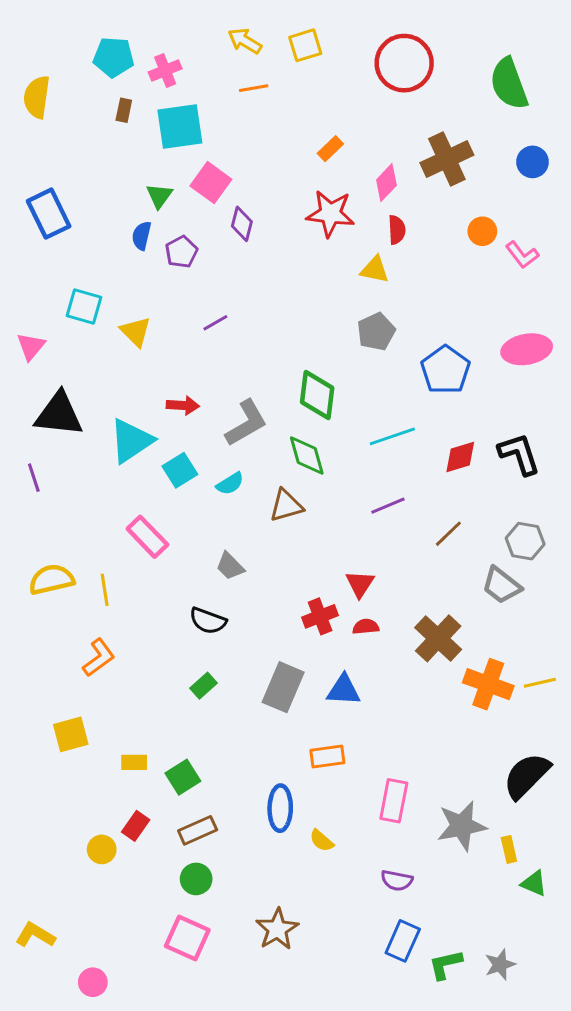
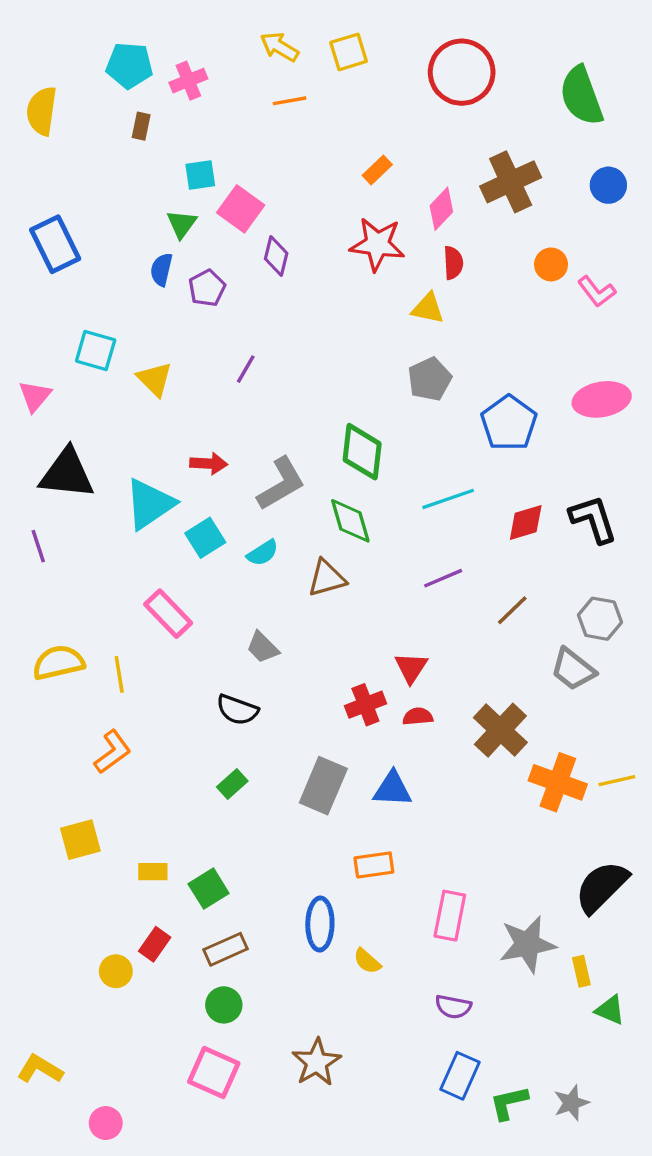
cyan square: (180, 126) -> (200, 175), moved, size x0.6
purple line: (215, 323) -> (246, 369), turned -30

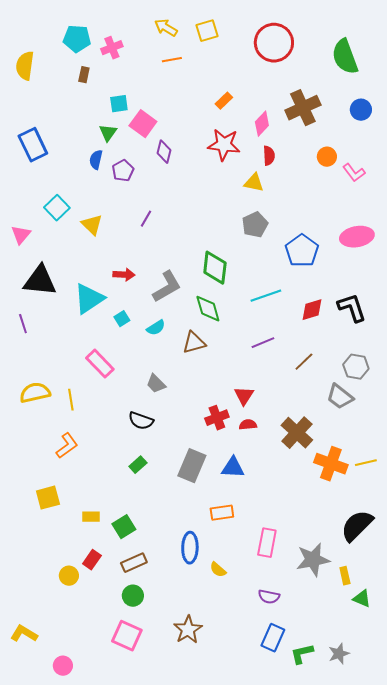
cyan square: (96, 350) -> (57, 208), turned 30
cyan square: (205, 538) -> (122, 319), size x0.7

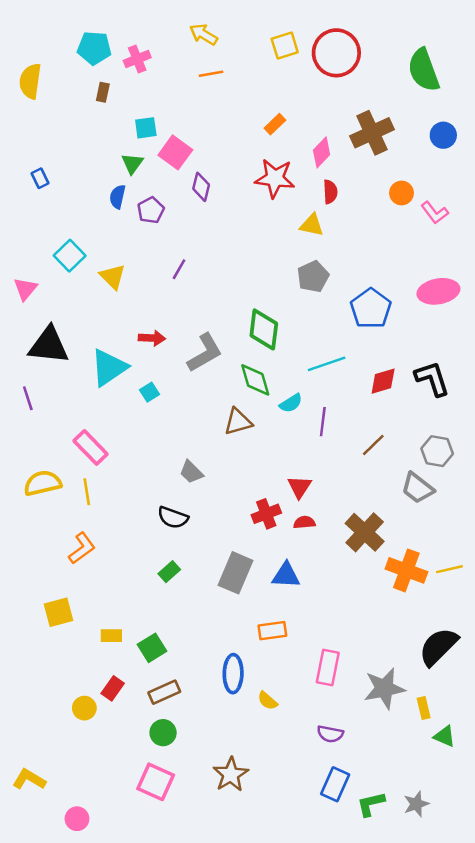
yellow square: (207, 31) -> (285, 45), moved
blue rectangle: (33, 145) -> (40, 178), size x0.5
cyan semicircle: (156, 328) -> (291, 403), moved
purple line: (263, 343) -> (323, 422), turned -60
pink rectangle: (100, 364) -> (90, 447), moved

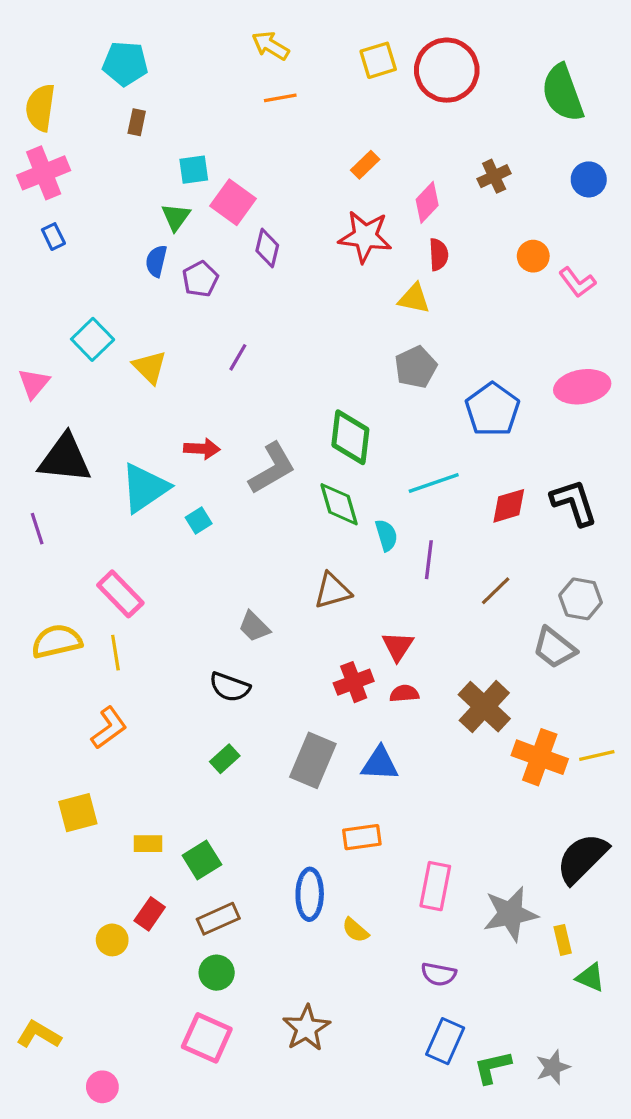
pink cross: (137, 59) -> (44, 173), moved, size x1.4
brown cross: (372, 133) -> (494, 176), size x0.6
cyan semicircle: (291, 403) -> (386, 535), turned -75
brown triangle: (238, 422) -> (332, 591), moved

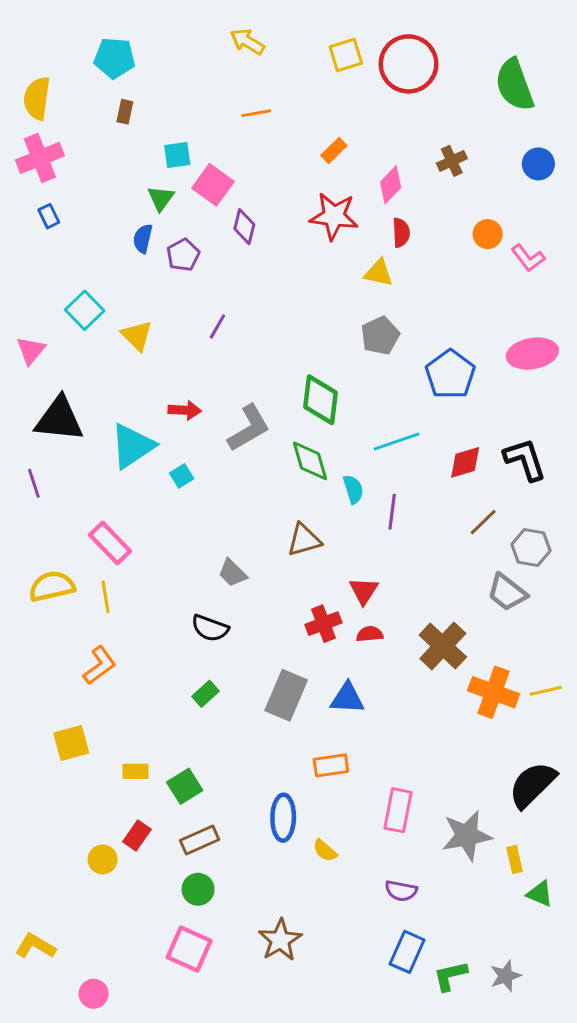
orange line: (280, 98) -> (256, 113), moved
brown line: (496, 591) -> (483, 522), moved

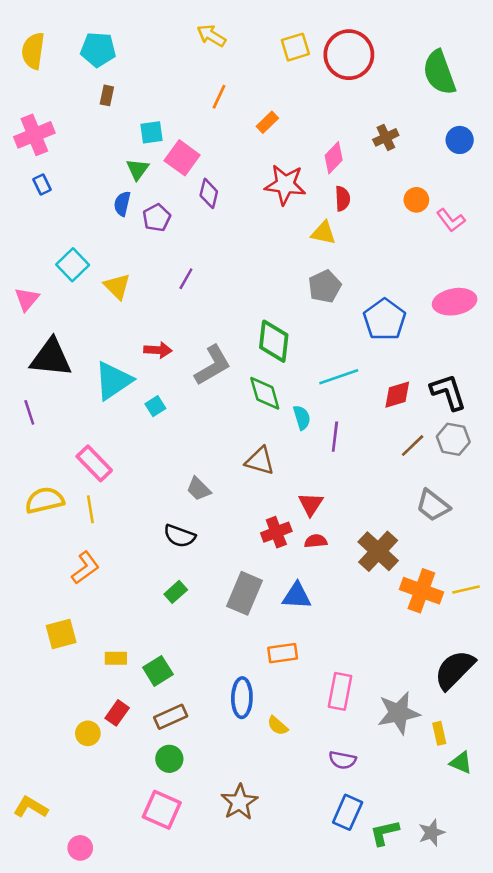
yellow semicircle: (37, 98) -> (33, 51), moved
orange line: (256, 113) -> (219, 97), turned -55
orange rectangle: (334, 150) -> (267, 122), moved
brown triangle: (304, 540) -> (260, 461), turned 32
gray hexagon: (531, 547) -> (453, 439), moved

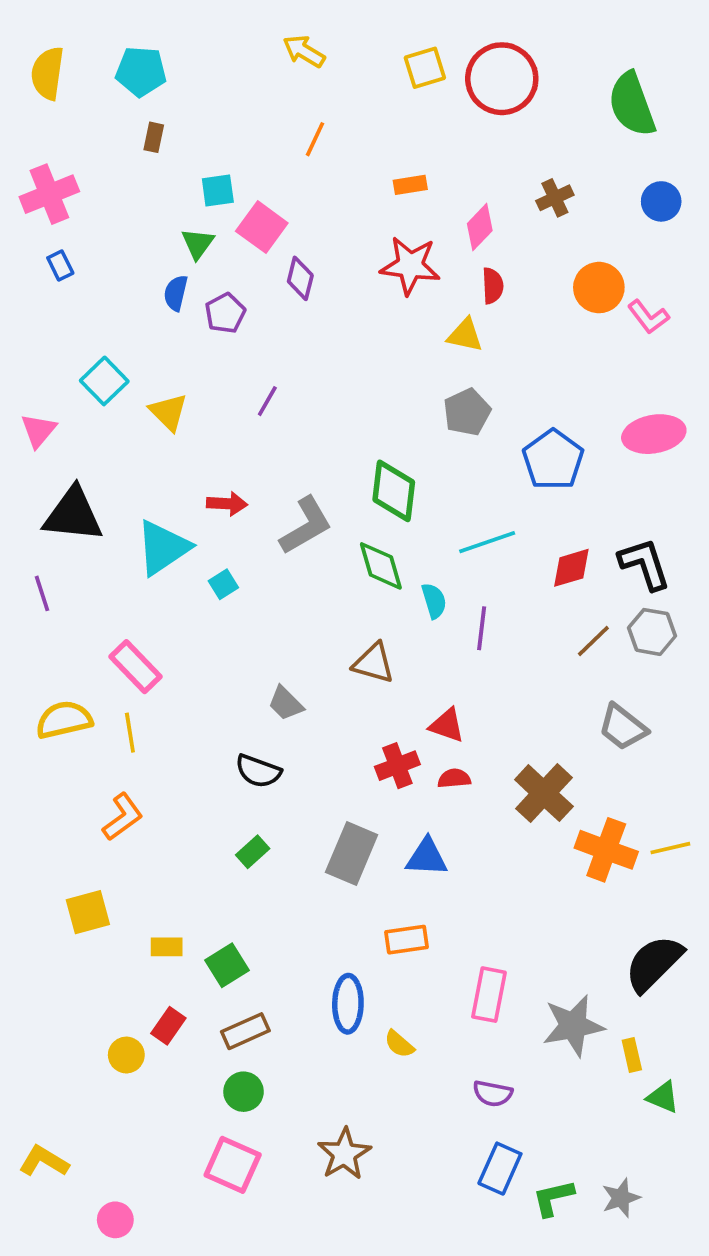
orange rectangle: (267, 122) -> (410, 185), moved, turned 35
orange circle: (416, 200) -> (599, 288), size x1.4
red triangle: (311, 504) -> (447, 725), turned -44

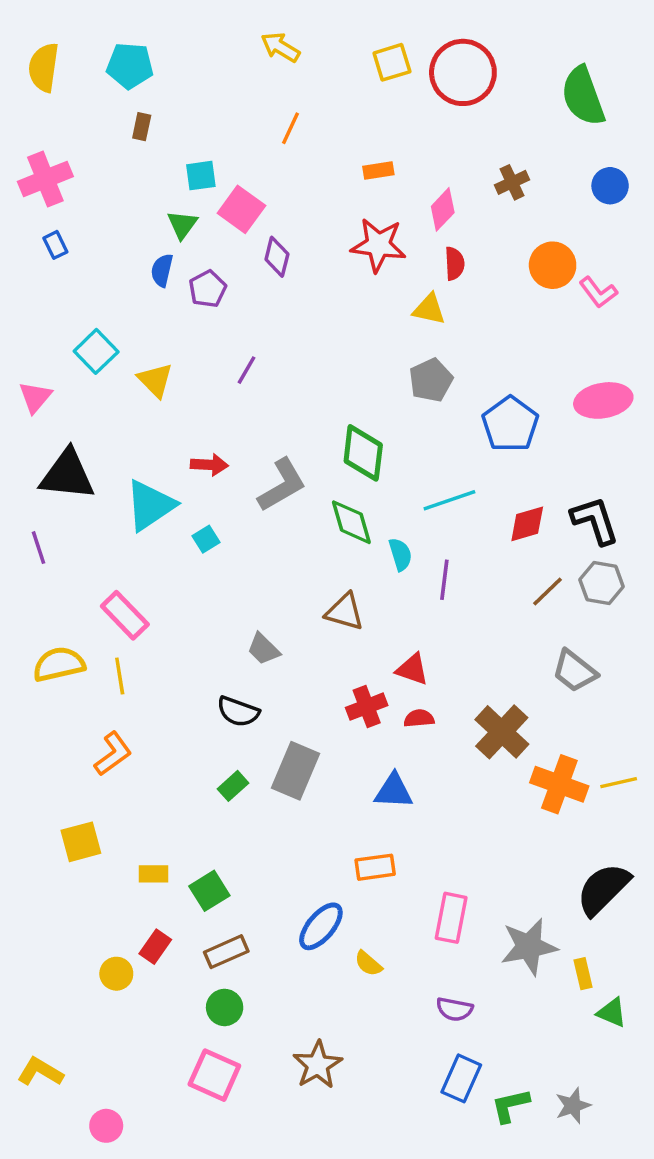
gray rectangle: (352, 854) -> (296, 771), moved
blue ellipse: (348, 1004) -> (321, 926), turned 39

